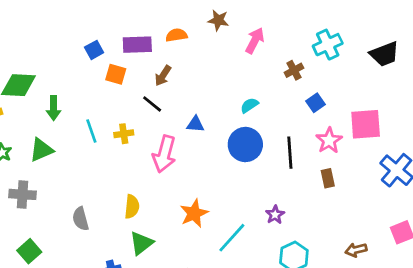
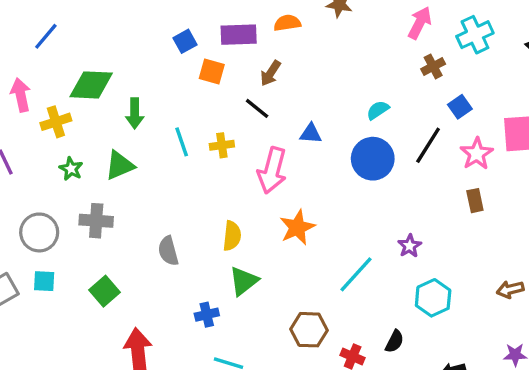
pink arrow: (255, 41) -> (420, 23), moved
black line: (290, 153) -> (428, 145), moved, turned 36
orange star: (194, 213) -> (297, 227), moved

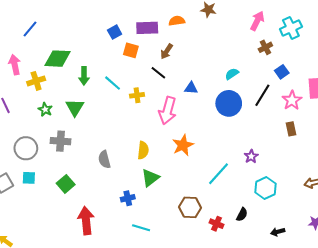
cyan line: (182, 142) -> (113, 83), moved, turned -30
green triangle: (120, 165) -> (75, 107), turned -36

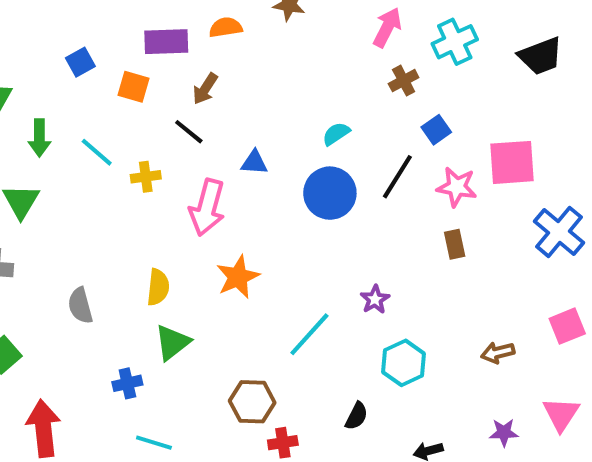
blue square: (115, 32) -> (80, 62), moved
pink star: (292, 100) -> (457, 187), turned -30
red cross: (217, 224) -> (283, 443), moved, turned -32

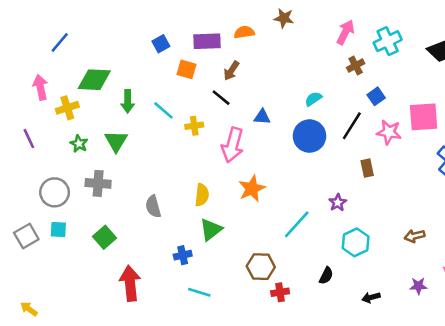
blue square: (80, 62) -> (161, 44), moved
brown rectangle: (455, 244) -> (367, 168), moved

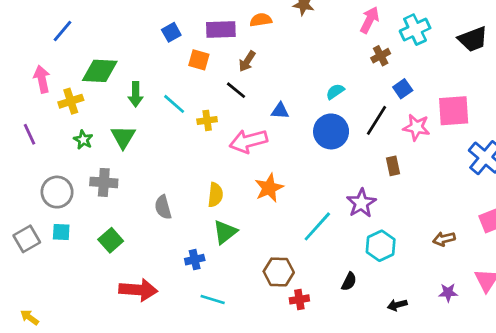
pink arrow: (233, 145) -> (248, 141), turned 60
purple star: (338, 203) -> (361, 203), size x1.5
red arrow: (130, 283) -> (138, 290), turned 100

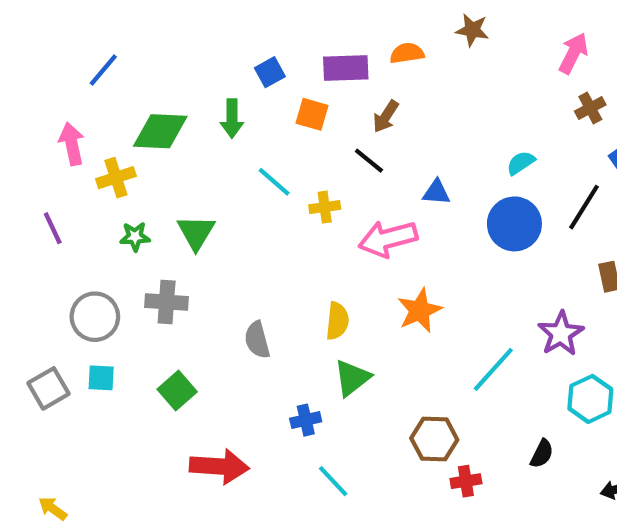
green arrow: (136, 94) -> (232, 119), moved
green star: (83, 140) -> (135, 237), turned -30
cyan line: (213, 299) -> (333, 481), turned 30

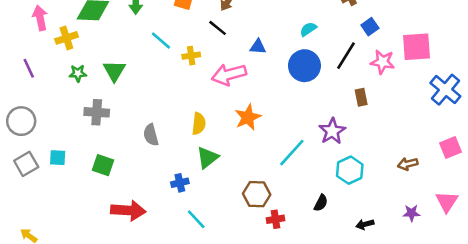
gray circle: (95, 317) -> (21, 121), moved
green square: (177, 390) -> (103, 165), turned -30

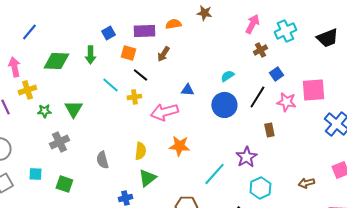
black line: (218, 28) -> (140, 75), moved
yellow cross: (66, 38) -> (27, 90), moved
gray cross: (97, 112) -> (59, 142), turned -30
orange star: (248, 117) -> (179, 146), turned 30
cyan square: (58, 158) -> (35, 174), moved

